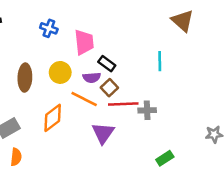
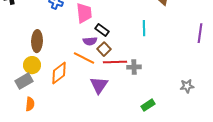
yellow circle: (60, 72) -> (32, 65), moved

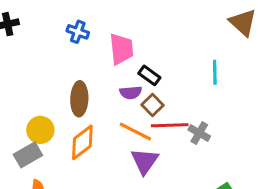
brown ellipse: (37, 41) -> (79, 99), moved
orange line: (84, 58) -> (135, 131), moved
gray cross: (134, 67) -> (199, 133), turned 32

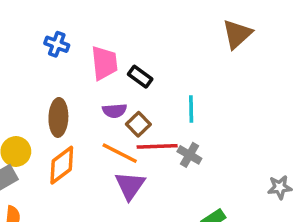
brown triangle: (243, 22) -> (237, 34), turned 36
cyan line: (215, 72) -> (191, 109), moved
black rectangle: (149, 75) -> (140, 77), moved

